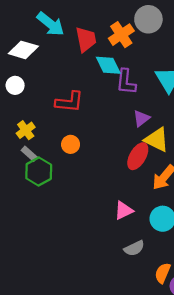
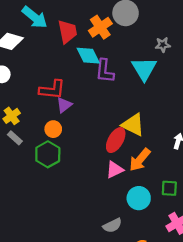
purple triangle: (141, 118) -> (64, 105), moved
green hexagon: (39, 172) -> (48, 154), moved
pink triangle: (124, 210) -> (115, 170), moved

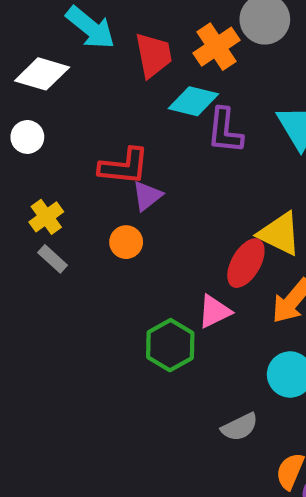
cyan diamond: (88, 56) -> (193, 101), turned -50
green hexagon: (48, 154) -> (170, 345), moved
pink triangle: (115, 170) -> (214, 311), moved

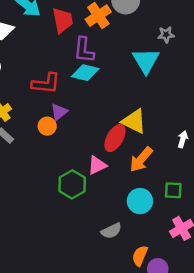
cyan diamond: (193, 101) -> (85, 73), moved
purple L-shape: (225, 131) -> (84, 50), moved
purple triangle: (147, 196) -> (59, 112), moved

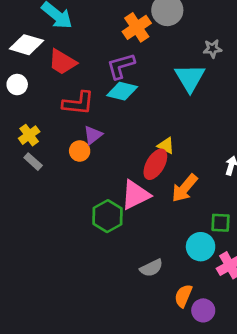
red trapezoid: (63, 20) -> (62, 62), moved, turned 132
purple L-shape: (84, 50) -> (121, 66), turned 68
yellow triangle: (134, 121) -> (166, 146), moved, size x0.6
pink triangle: (97, 165) -> (135, 195), size x1.4
cyan circle: (140, 201) -> (201, 247), moved

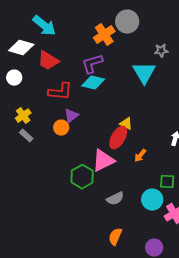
orange arrow: (185, 188) -> (140, 156), size x0.6
gray semicircle: (151, 268) -> (115, 199), moved
orange semicircle: (183, 296) -> (115, 237), moved

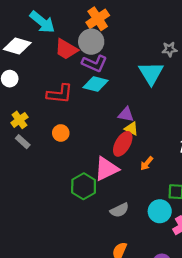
gray circle: (127, 22) -> (91, 42), moved
orange cross: (104, 35) -> (98, 19), moved
red trapezoid: (48, 61) -> (66, 49), moved
purple L-shape: (92, 64) -> (94, 63), turned -140
purple triangle: (71, 116) -> (126, 114), moved, turned 49

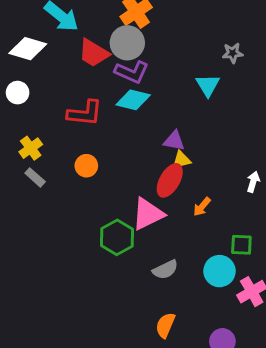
cyan triangle: (151, 73) -> (208, 85), size x0.7
yellow triangle: (131, 129) -> (181, 160), turned -40

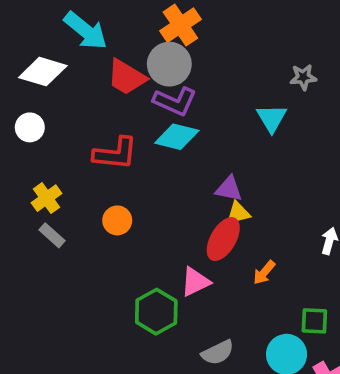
pink triangle: (148, 214) -> (195, 282), size x0.7

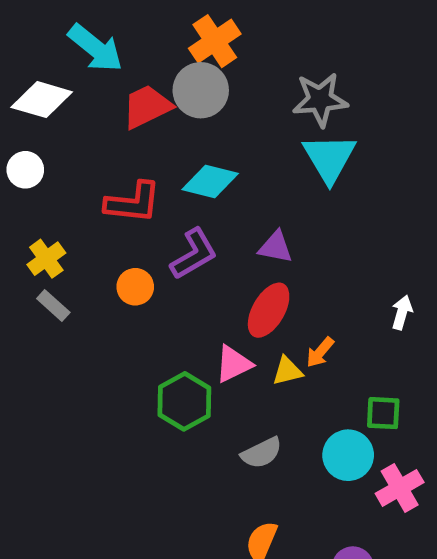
red trapezoid: (127, 77) -> (147, 107), turned 123
gray star: (303, 77) -> (320, 100), moved, size x1.6
purple L-shape: (175, 101) -> (194, 254), moved, turned -54
cyan triangle: (272, 118) -> (329, 158), size x1.4
yellow triangle: (238, 213) -> (287, 371), moved

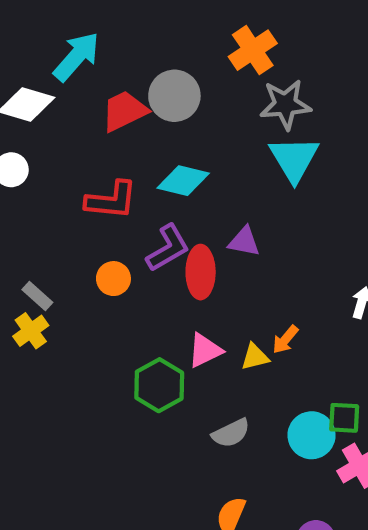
orange cross: (215, 41) -> (253, 50), moved
cyan arrow: (95, 48) -> (76, 57), turned -88
yellow cross: (46, 259) -> (31, 331), moved
red ellipse: (269, 310) -> (201, 272), moved, turned -30
green square: (383, 413) -> (344, 418), moved

